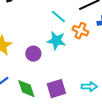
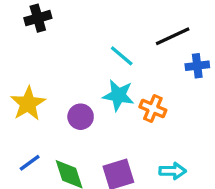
orange cross: (80, 31) -> (153, 108), moved

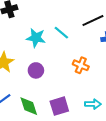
cyan star: (118, 95) -> (36, 38), moved

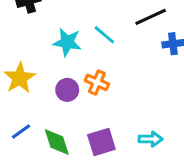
orange cross: (81, 65) -> (97, 82), moved

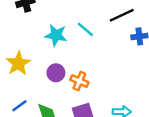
orange cross: (97, 82) -> (79, 81), moved

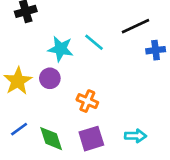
purple circle: (56, 73) -> (50, 78), moved

